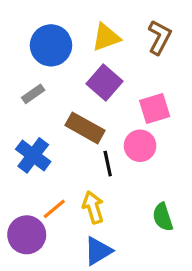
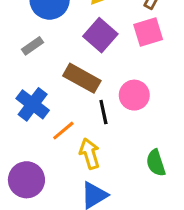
pink square: (155, 109) -> (148, 32), moved
orange line: (54, 209) -> (63, 131), moved

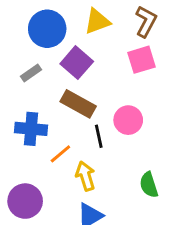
purple square: (100, 35) -> (77, 63), moved
blue cross: (33, 104) -> (31, 129), turned -32

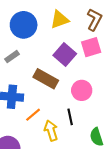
purple square: (77, 63) -> (65, 54), moved
black line: (99, 136) -> (70, 117), moved

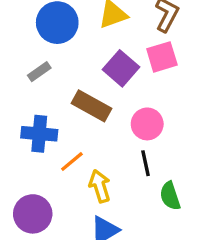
black line: (70, 117) -> (146, 163), moved

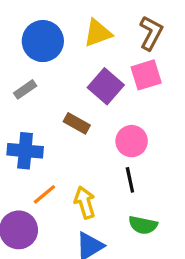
brown rectangle: (92, 106) -> (77, 123), size x0.7
orange line: (72, 162) -> (44, 194), moved
green semicircle: (170, 196) -> (143, 225), moved, turned -60

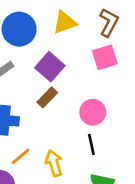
purple square: (106, 86) -> (50, 67), moved
brown rectangle: (77, 123) -> (47, 97), turned -75

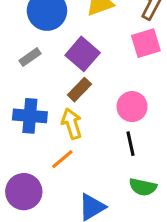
orange line: (20, 156) -> (62, 159), moved
yellow arrow: (54, 163) -> (72, 124), moved

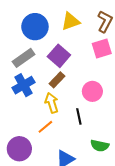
gray rectangle: (30, 57) -> (24, 58), size x1.5
blue cross: (30, 116) -> (24, 85), moved, turned -35
black line: (130, 144) -> (79, 116), moved

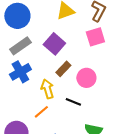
blue circle: (35, 27) -> (17, 16), moved
brown rectangle: (57, 80) -> (63, 69), moved
black line: (79, 116) -> (73, 102), turned -56

